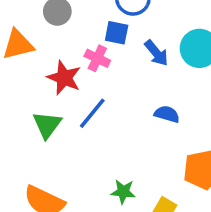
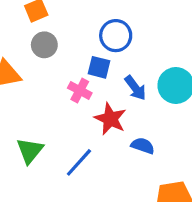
red star: (64, 78) -> (110, 119), moved
blue line: (92, 113) -> (79, 162), moved

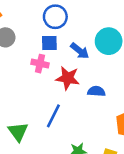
green triangle: (30, 151) -> (18, 132), moved

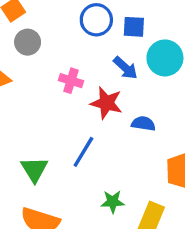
blue square: (49, 43) -> (134, 27), moved

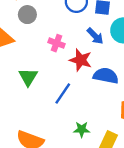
blue semicircle: (143, 124) -> (106, 76), size x1.5
green triangle: (34, 169) -> (28, 77), moved

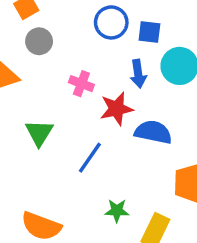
blue arrow: (95, 36) -> (138, 74), turned 36
red star: (81, 60) -> (116, 109), turned -30

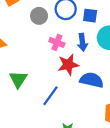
gray circle: (39, 41) -> (39, 16), moved
pink cross: (81, 84) -> (57, 42), moved

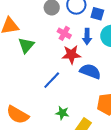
green triangle: (18, 79) -> (26, 45), moved

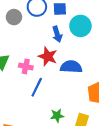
pink cross: (64, 33) -> (26, 66), moved
red star: (71, 55) -> (48, 56), turned -30

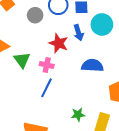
red star: (48, 56) -> (59, 43), moved
blue line: (37, 87) -> (46, 88), moved

